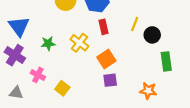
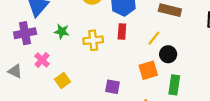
yellow cross: (79, 43) -> (93, 40), turned 30
purple cross: (15, 55) -> (25, 33), turned 30
orange square: (106, 59) -> (148, 70), moved

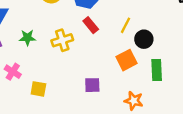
red rectangle: (122, 32) -> (91, 25), turned -32
yellow square: (62, 81) -> (38, 89), turned -32

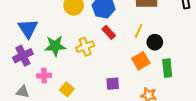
green star: (27, 38) -> (55, 46), size x1.5
pink cross: (13, 72) -> (44, 76), turned -32
yellow square: (38, 89) -> (67, 89), turned 32

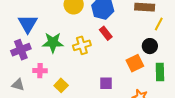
yellow line: (138, 31) -> (159, 24), moved

